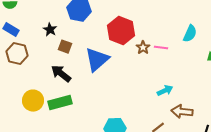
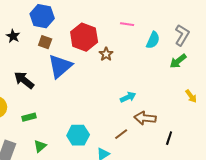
brown square: (65, 47) -> (45, 42), moved
pink line: (161, 48) -> (127, 24), moved
green rectangle: (60, 103) -> (29, 117), moved, size x0.6

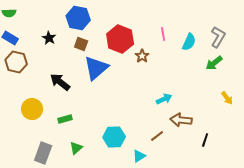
pink line: (127, 24) -> (163, 34), moved, turned 72

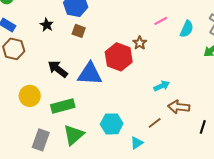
pink line: (163, 34) -> (161, 21), turned 72
red hexagon: (120, 39) -> (119, 57), moved
blue triangle: (96, 68) -> (90, 74), moved, turned 44
green rectangle: (65, 119) -> (63, 106), size x1.6
green triangle: (76, 148) -> (74, 135), size x1.6

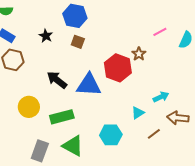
green triangle: (74, 135) -> (73, 146), turned -50
cyan triangle: (137, 143) -> (138, 113), moved

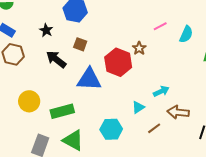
brown square: (78, 42) -> (80, 44), moved
black arrow: (57, 80) -> (56, 59), moved

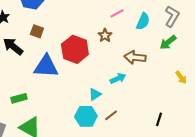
brown star: (139, 48) -> (105, 35), moved
green rectangle: (62, 111) -> (19, 98), size x0.7
brown arrow: (178, 112) -> (135, 57), moved
cyan hexagon: (111, 129) -> (86, 116), moved

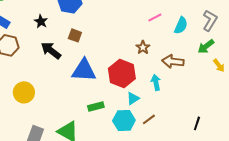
brown star: (105, 35) -> (143, 47), moved
red hexagon: (75, 49) -> (122, 73), moved
yellow arrow: (181, 77) -> (219, 65), moved
cyan arrow: (118, 78) -> (156, 82), turned -77
green rectangle: (19, 98) -> (96, 106), moved

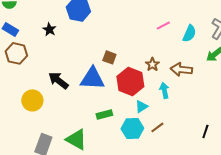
brown square: (75, 35) -> (109, 57), moved
brown star: (143, 47) -> (152, 64), moved
black arrow: (51, 50) -> (58, 80), moved

